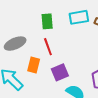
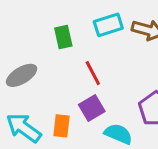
red line: (48, 47) -> (93, 73), moved
orange rectangle: (34, 65) -> (61, 126), moved

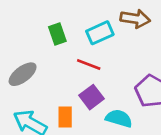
cyan rectangle: (108, 25) -> (100, 33), moved
red line: (93, 73) -> (89, 64), turned -35

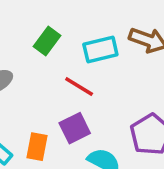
green rectangle: (57, 34) -> (47, 41), turned 45

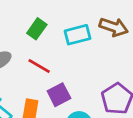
red line: (79, 86) -> (39, 66), moved

